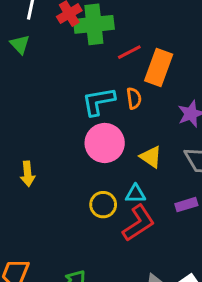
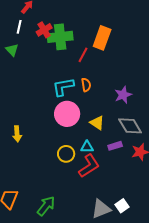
red line: (129, 52) -> (83, 55), turned -35
orange rectangle: (159, 68) -> (102, 38), moved
purple rectangle: (186, 205) -> (115, 146), moved

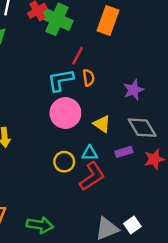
green cross: (60, 37) -> (57, 19), turned 30
red line: (83, 55) -> (78, 56), moved
green arrow: (46, 206) -> (40, 225), turned 60

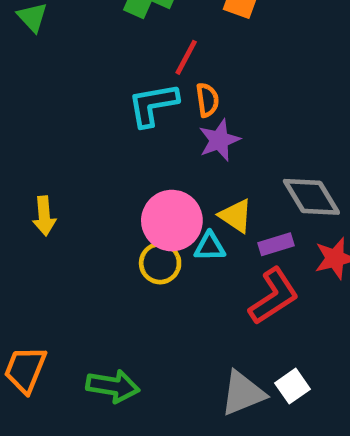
purple star: (134, 90) -> (219, 140), moved
pink circle: (65, 113) -> (172, 221), moved
yellow triangle: (102, 124) -> (236, 216), moved
red L-shape: (92, 176) -> (274, 296), moved

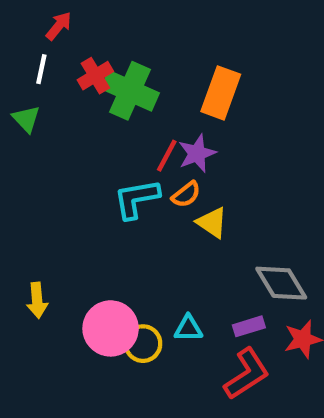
orange semicircle: (207, 100) -> (186, 194), turned 60
purple star: (219, 140) -> (197, 153), moved
yellow triangle: (236, 216) -> (212, 223), moved
pink circle: (172, 221) -> (111, 328), moved

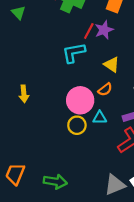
orange semicircle: (186, 194) -> (105, 89), moved
yellow arrow: (37, 300) -> (24, 94), moved
pink circle: (111, 328) -> (80, 100), moved

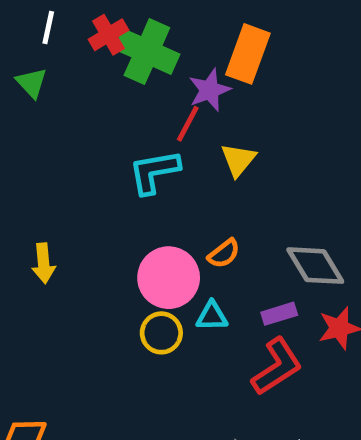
purple star: (104, 30) -> (209, 90), moved
yellow triangle: (112, 65) -> (238, 160), moved, turned 35

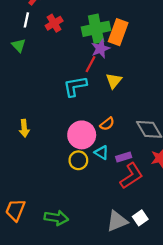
green cross: (147, 52) -> (96, 29), moved, turned -36
purple rectangle: (279, 314) -> (124, 157), moved
cyan triangle: (212, 316) -> (102, 153), turned 32

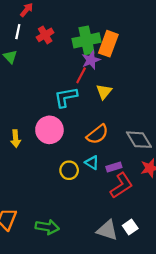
orange semicircle: (107, 124) -> (97, 134), size x1.5
pink circle: (82, 135) -> (49, 130), moved
gray triangle: (117, 221) -> (107, 230), turned 40

